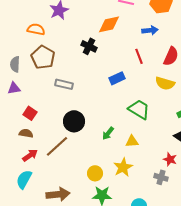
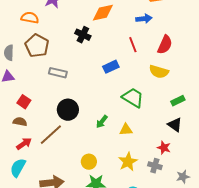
yellow star: (123, 167) -> (128, 162), moved

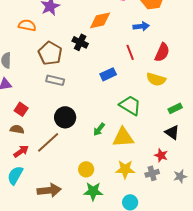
brown pentagon: (37, 46) -> (50, 53), moved
yellow triangle: (126, 130) -> (123, 137), size x1.6
yellow star: (128, 162) -> (125, 169), turned 30
gray cross: (155, 166) -> (152, 173), turned -32
gray star: (183, 177) -> (180, 176), moved

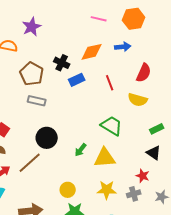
orange diamond: (100, 20) -> (92, 52), moved
red line: (130, 52) -> (110, 83), moved
blue rectangle: (108, 74) -> (77, 80), moved

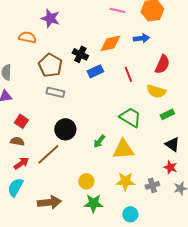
purple star: (32, 27) -> (50, 18), turned -30
green rectangle: (157, 129) -> (167, 114), moved
red star: (143, 176) -> (170, 167), moved

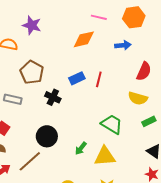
orange diamond: (110, 43) -> (84, 39), moved
black cross: (80, 54) -> (53, 97), moved
red line: (128, 74) -> (99, 79), moved, turned 35
gray rectangle: (55, 92) -> (13, 99), moved

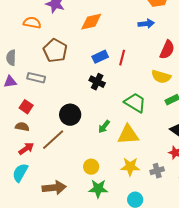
orange diamond: (84, 39) -> (91, 22), moved
black cross: (53, 97) -> (97, 82), moved

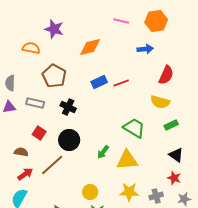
red line: (122, 58) -> (121, 83), turned 56
black cross: (97, 82) -> (68, 107), moved
red square: (26, 107) -> (39, 133), moved

